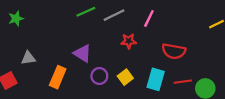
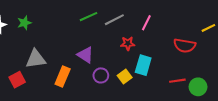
red semicircle: (174, 51) -> (185, 46), moved
gray triangle: (28, 58) -> (36, 59), size x1.5
cyan rectangle: (156, 79) -> (143, 65), moved

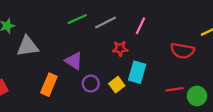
gray triangle: (36, 59) -> (27, 46), moved

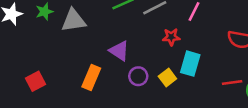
gray triangle: (27, 46) -> (74, 20), moved

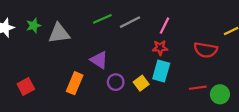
red star: (171, 37) -> (160, 48), moved

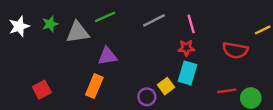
green line: (102, 19) -> (105, 17), moved
pink line: (164, 26) -> (191, 24), turned -42
purple triangle: (99, 60) -> (107, 56), moved, turned -42
purple circle: (116, 82) -> (147, 97), moved

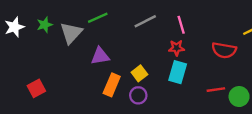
gray triangle: (78, 32) -> (71, 33), turned -40
orange rectangle: (94, 86) -> (112, 85), moved
yellow square: (166, 86) -> (139, 73), moved

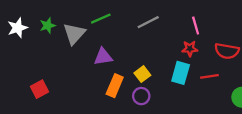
pink line: (181, 25) -> (196, 26), moved
red star: (176, 48) -> (190, 49), moved
red line: (216, 90) -> (209, 76), moved

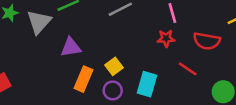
cyan rectangle: (181, 73) -> (147, 84), moved
red line: (209, 76) -> (188, 69), turned 42

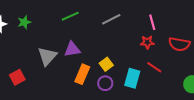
gray triangle: (39, 22) -> (47, 56), moved
red line: (188, 69) -> (154, 67), moved

